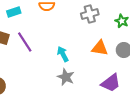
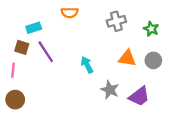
cyan rectangle: (14, 12) -> (34, 28), moved
gray star: (66, 77) -> (110, 90), moved

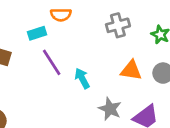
cyan rectangle: (34, 28) -> (37, 33), moved
purple line: (46, 52) -> (52, 62), moved

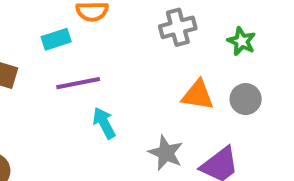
purple line: (52, 62) -> (78, 83), turned -68
cyan arrow: (82, 78) -> (104, 123), moved

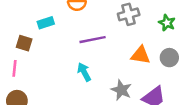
cyan rectangle: (56, 39) -> (46, 23), moved
purple line: (78, 83) -> (93, 40), moved

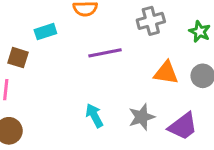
cyan arrow: (84, 72) -> (94, 116), moved
gray star: (121, 90) -> (142, 117), turned 30

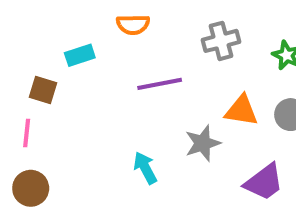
gray star: (142, 117) -> (203, 143), moved

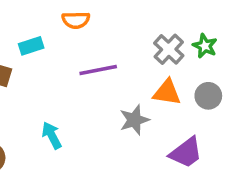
gray cross: (221, 41) -> (169, 49), moved, turned -32
cyan arrow: (145, 168) -> (52, 135), moved

